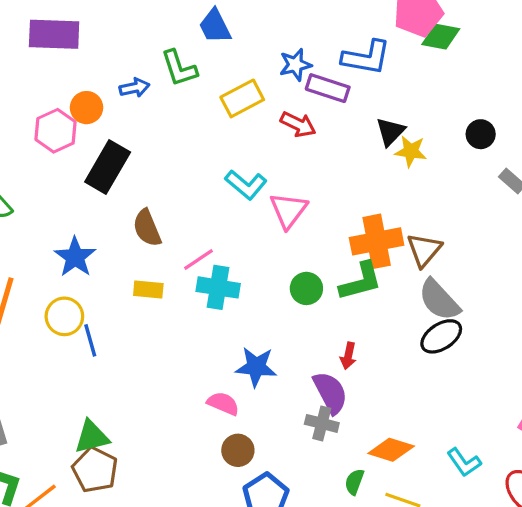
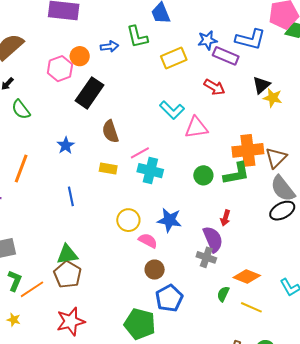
red arrow: (298, 124) -> (214, 87), moved
pink triangle: (288, 210) -> (196, 128), turned 40
blue star: (75, 257) -> (66, 145), size x0.7
yellow circle: (64, 316) -> (128, 220), moved

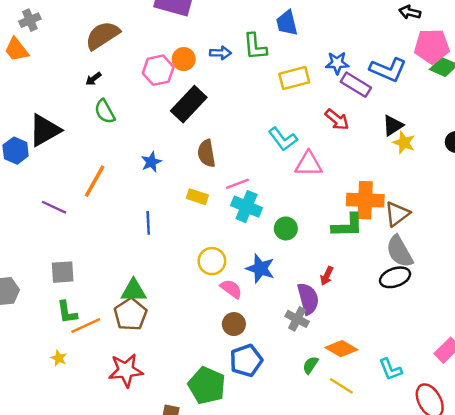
green circle: (203, 175) -> (286, 228), moved
green L-shape: (15, 281) -> (67, 312), turned 140

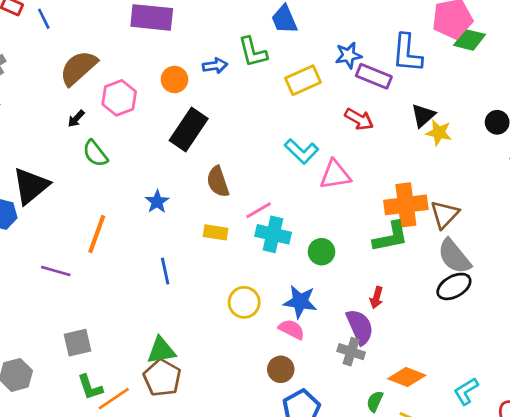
pink hexagon: (158, 70) -> (119, 98), moved
blue L-shape: (388, 70) -> (407, 53), turned 81
pink semicircle: (231, 289) -> (292, 329), moved
cyan L-shape: (390, 369) -> (466, 391), turned 90

